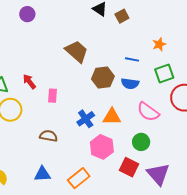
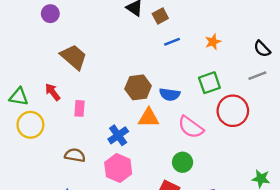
orange star: (159, 44) -> (213, 42), moved
brown trapezoid: (77, 51) -> (74, 57), moved
blue line: (132, 59) -> (172, 42), moved, turned -32
orange triangle: (112, 117) -> (149, 118), moved
pink hexagon: (102, 147) -> (118, 168), moved

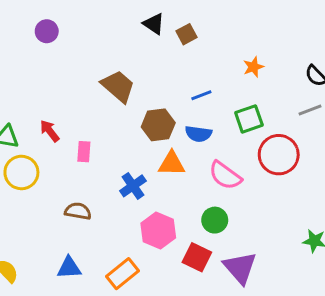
blue line: (172, 42) -> (201, 95), moved
brown trapezoid: (74, 57) -> (118, 86), moved
pink hexagon: (118, 168) -> (158, 231), moved

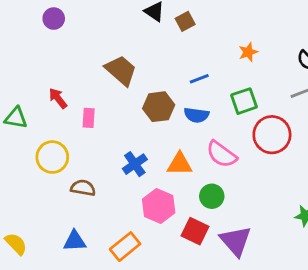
red arrow: (50, 131) -> (58, 98), moved
pink rectangle: (84, 152) -> (89, 118), moved
orange triangle: (172, 164) -> (180, 164), moved
yellow circle: (21, 173) -> (52, 157), moved

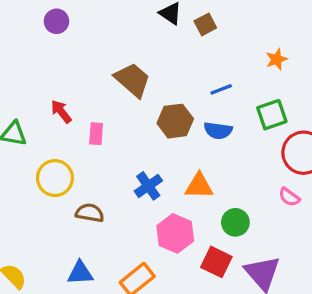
pink semicircle: (222, 154) -> (289, 197), moved, size x0.6

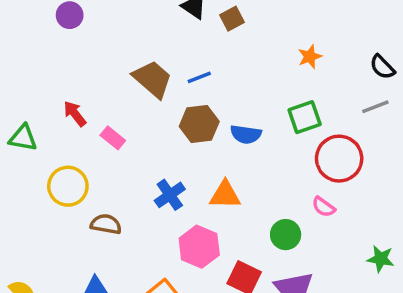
blue line: (221, 89) -> (199, 77), moved
pink rectangle: (96, 134) -> (113, 138), turned -55
green circle: (235, 222) -> (286, 235), moved

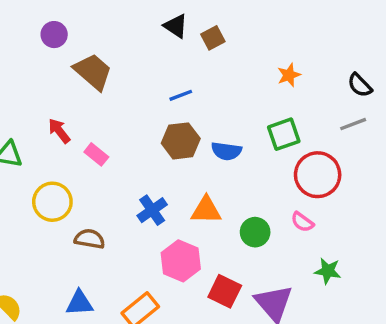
brown trapezoid: (153, 79) -> (93, 72), moved
green circle: (286, 235) -> (255, 232), moved
green star: (381, 259) -> (328, 271), moved

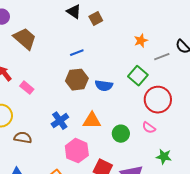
gray line: (353, 124) -> (162, 57), moved
green square: (284, 134) -> (138, 76), turned -30

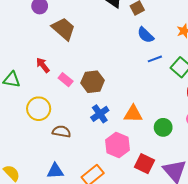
blue line: (77, 53) -> (155, 59), moved
brown hexagon: (77, 80) -> (93, 82), moved
blue semicircle: (104, 86) -> (146, 35), moved, turned 36

